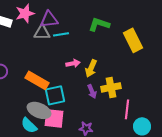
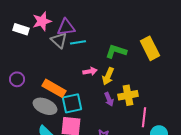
green L-shape: (99, 24) -> (116, 51), moved
gray triangle: (42, 32) -> (59, 40), turned 42
gray ellipse: (39, 110) -> (45, 106), moved

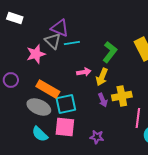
pink star: (42, 21) -> (36, 54), moved
purple triangle: (66, 27) -> (60, 28), turned 30
white rectangle: (21, 29) -> (15, 18), moved
green L-shape: (116, 51) -> (110, 52), turned 110

